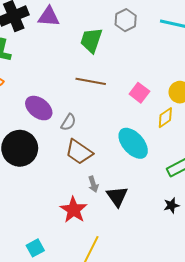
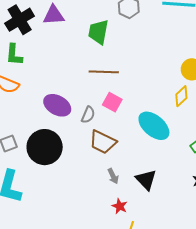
pink square: (139, 93) -> (112, 102), moved
gray arrow: (93, 184) -> (113, 176), moved
red star: (74, 210) -> (120, 206), moved, size x0.6

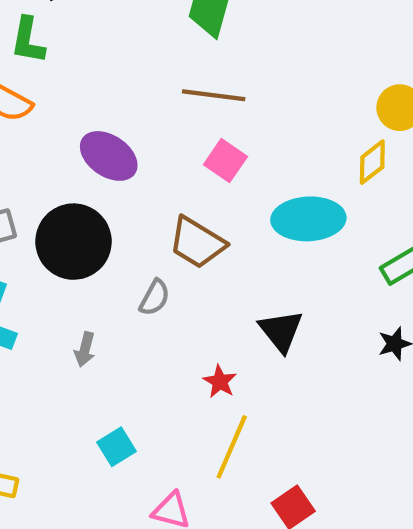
gray semicircle: (88, 115) -> (155, 298), moved
cyan ellipse: (154, 126) -> (308, 219), turned -48
gray arrow: (113, 176) -> (85, 349), moved, turned 35

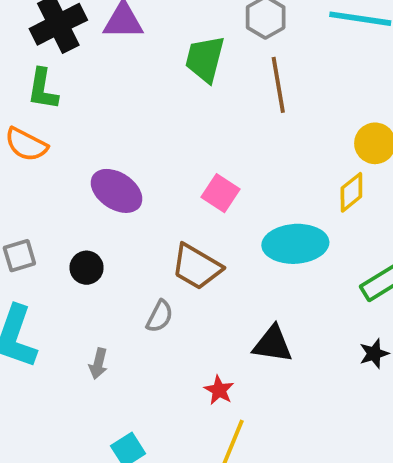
brown line: (214, 95) -> (278, 85), moved, turned 74
black circle: (74, 242) -> (87, 268), size x0.5
black triangle: (281, 331) -> (273, 344), turned -42

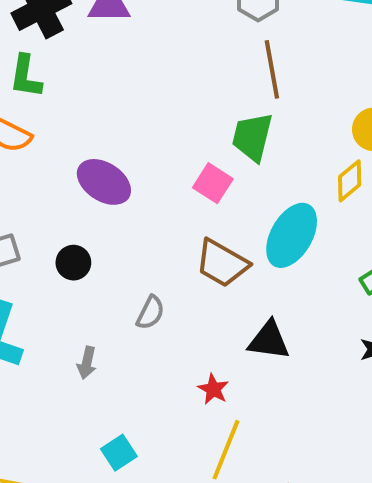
green trapezoid: (205, 59) -> (252, 137), moved
cyan ellipse: (295, 244) -> (292, 235), turned -56
brown trapezoid: (197, 267) -> (222, 263), moved

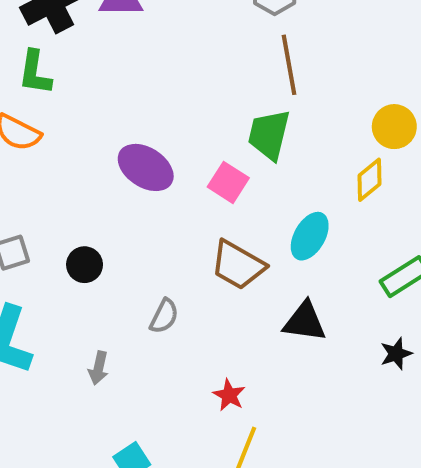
purple ellipse: (104, 182) -> (146, 167), moved
cyan ellipse: (292, 235) -> (310, 236), size x0.7
black triangle: (269, 340) -> (305, 322), moved

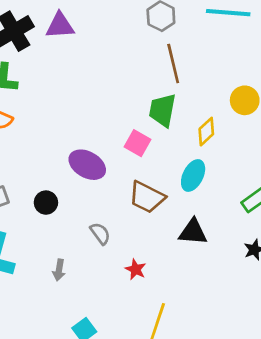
purple ellipse: (146, 167) -> (87, 165), moved
yellow diamond: (369, 180) -> (206, 132), moved
gray semicircle: (164, 316) -> (100, 234), turned -60
red star: (229, 395) -> (136, 269), moved

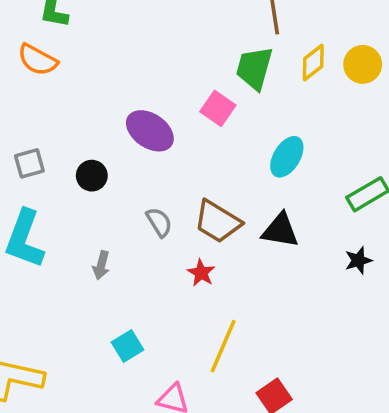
yellow diamond: (206, 132) -> (313, 62), moved
brown trapezoid: (147, 197) -> (218, 222), moved

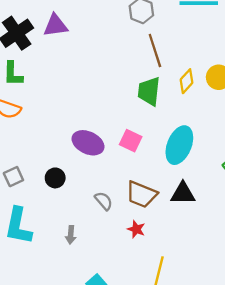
pink square: (218, 108) -> (131, 141), moved
cyan ellipse: (287, 157) -> (179, 145), size x1.4

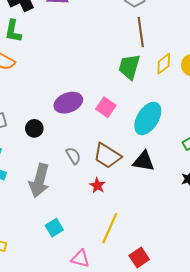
purple ellipse: (88, 143) -> (68, 103), turned -56
gray arrow: (71, 235) -> (39, 181), size x2.0

